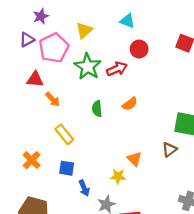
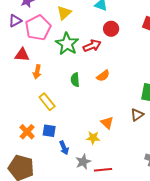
orange arrow: (53, 99) -> (37, 72), turned 56
orange cross: (32, 160) -> (27, 132), moved

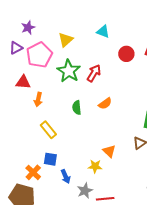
red circle: (111, 29) -> (126, 54), moved
red arrow: (92, 46) -> (94, 73), turned -36
orange cross: (27, 132) -> (33, 172), moved

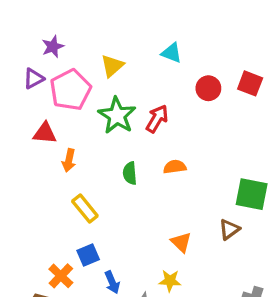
orange semicircle: (105, 103) -> (175, 167), turned -152
blue square: (50, 159) -> (88, 255), turned -32
yellow star: (95, 166) -> (170, 281), moved

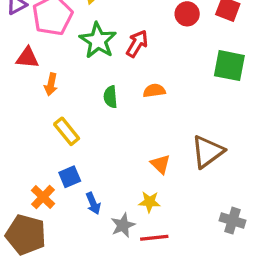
green square: (252, 194) -> (229, 66), moved
brown triangle: (229, 229) -> (207, 152), size x1.6

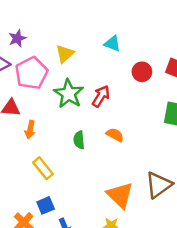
orange semicircle: (154, 91) -> (115, 135), turned 36
orange triangle: (160, 164) -> (120, 195), size x1.6

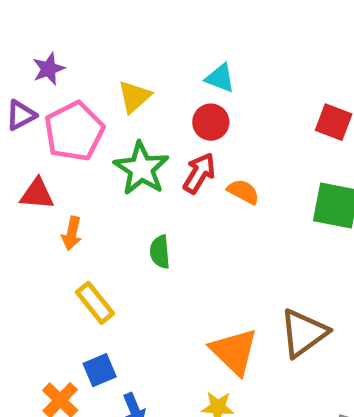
red circle: (142, 72) -> (211, 122), moved
orange semicircle: (115, 135) -> (243, 192), moved

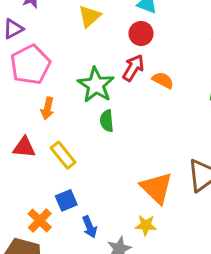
pink pentagon: (74, 131) -> (30, 65), moved
green star: (141, 168) -> (96, 85), moved
red triangle: (37, 194) -> (24, 147), moved

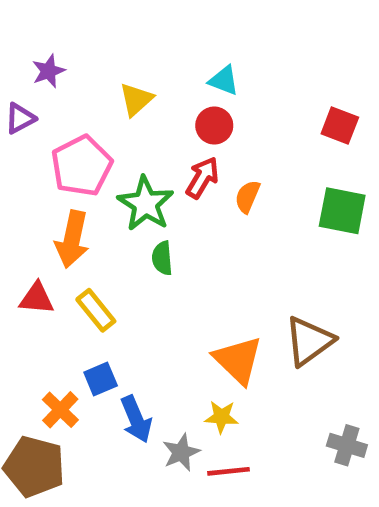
pink pentagon: (30, 65) -> (82, 166), moved
orange semicircle: (163, 80) -> (247, 197), turned -95
orange arrow: (47, 108) -> (72, 239), size x1.6
blue arrow: (90, 227) -> (136, 419), size x1.4

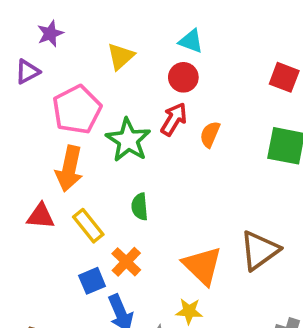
green semicircle: (162, 258) -> (140, 207), moved
orange cross: (60, 410) -> (126, 262), moved

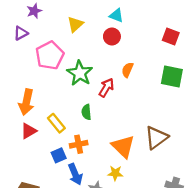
red arrow: (174, 119) -> (106, 88), moved
orange arrow: (69, 169) -> (26, 102), moved
red triangle: (41, 216) -> (29, 131), moved, turned -35
orange cross: (126, 262) -> (79, 144), turned 35

